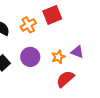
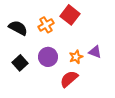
red square: (52, 15) -> (70, 15), turned -30
red semicircle: (65, 79) -> (69, 79), moved

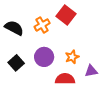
purple triangle: (95, 52) -> (91, 71), moved, turned -32
red semicircle: (69, 79) -> (65, 79), turned 42

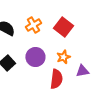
red square: (66, 15) -> (63, 27), moved
red semicircle: (65, 79) -> (56, 79), turned 96

